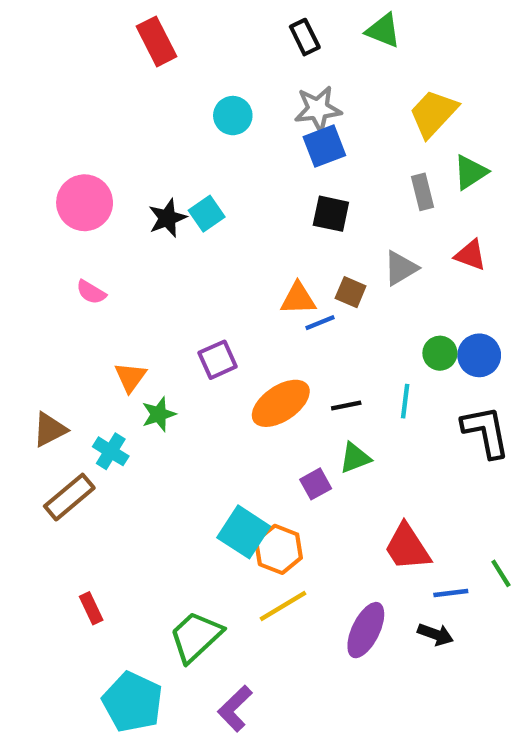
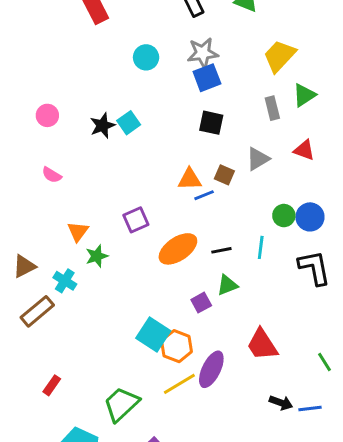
pink circle: (85, 203) -> (47, 115), size x0.6
blue line: (451, 593) -> (310, 408), moved
red rectangle: (91, 608) -> (52, 385), turned 60
purple ellipse: (366, 630) -> (211, 369), moved

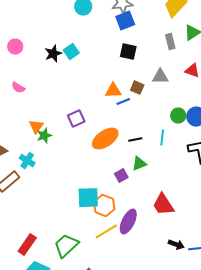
gray triangle: (258, 159) -> (160, 77), turned 30
green star: (97, 256) -> (44, 136), moved
cyan square: (153, 334) -> (88, 198), turned -35
red rectangle: (52, 385) -> (27, 245), moved, size x1.5

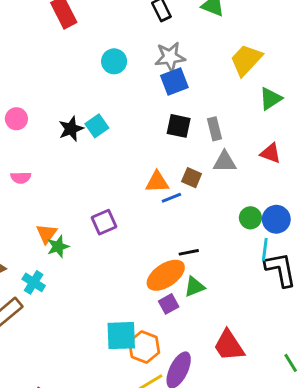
gray rectangle: (170, 42) -> (215, 129), moved
pink semicircle: (18, 88) -> (21, 178), turned -32
cyan line: (162, 138) -> (265, 249), moved
orange ellipse: (105, 139) -> (166, 275), moved

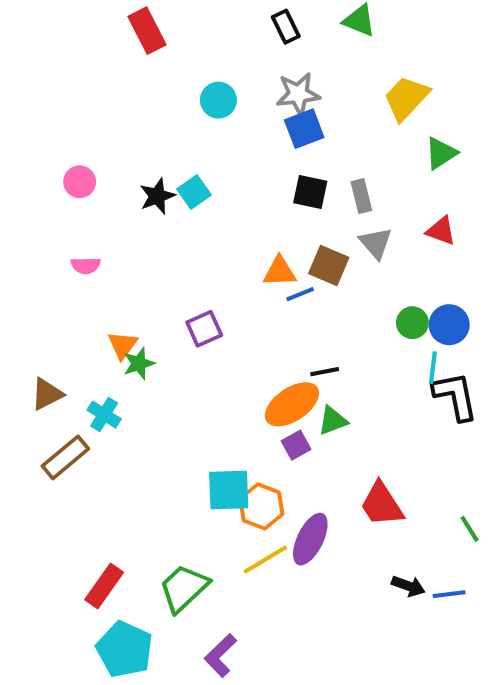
gray triangle: (225, 162) -> (376, 243), turned 50
brown square: (192, 178) -> (329, 265), size x1.4

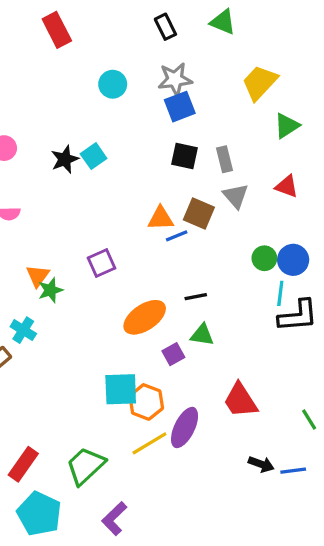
black L-shape: (455, 396) -> (298, 316), turned 96
orange ellipse: (292, 404) -> (145, 317), moved
green triangle: (333, 421) -> (202, 335), turned 30

